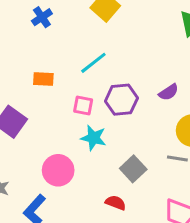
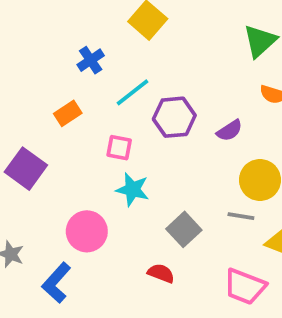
blue cross: (42, 17) -> (91, 60), moved
orange rectangle: (43, 79) -> (68, 113), turned -36
purple hexagon: (121, 100) -> (174, 117), moved

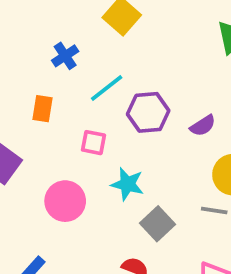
orange rectangle: (68, 113) -> (43, 109), turned -48
cyan star: (132, 190) -> (127, 184), moved
pink circle: (87, 231) -> (65, 201), moved

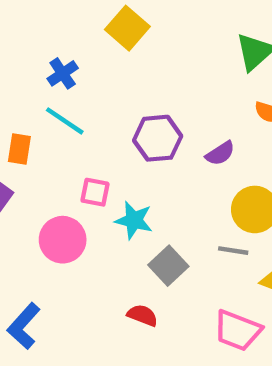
cyan line: (107, 88) -> (65, 121), moved, turned 72
orange rectangle: (43, 109) -> (19, 149), moved
pink square: (93, 143) -> (95, 192), moved

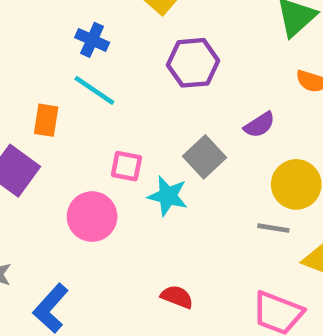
blue cross: (63, 73) -> (92, 40), turned -32
purple hexagon: (158, 138) -> (193, 63), moved
gray square: (168, 266) -> (204, 157), moved

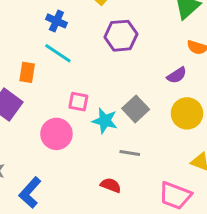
purple semicircle: (260, 125) -> (177, 75), moved
gray square: (204, 157) -> (136, 109), moved
gray line: (273, 228) -> (130, 153), moved

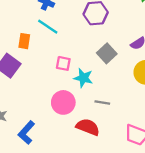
gray square: (136, 109) -> (107, 53), moved
pink circle: (56, 134) -> (63, 102), moved
red semicircle: (111, 185) -> (88, 127), size x1.5

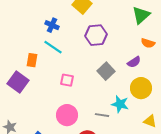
cyan star: (83, 78) -> (120, 104), moved

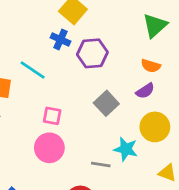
blue cross: (52, 25) -> (60, 39), moved
orange semicircle: (148, 43) -> (151, 66), moved
pink circle: (67, 115) -> (49, 148), moved

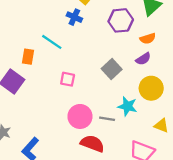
purple hexagon: (92, 53) -> (121, 20), moved
orange semicircle: (151, 66) -> (148, 39), turned -35
pink circle: (49, 148) -> (80, 116), moved

